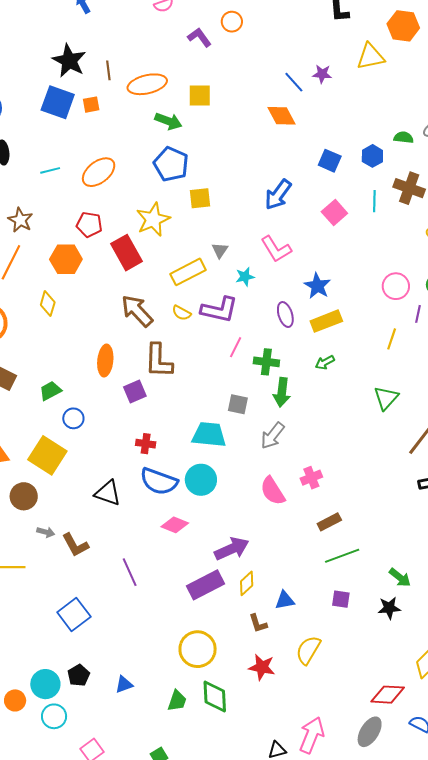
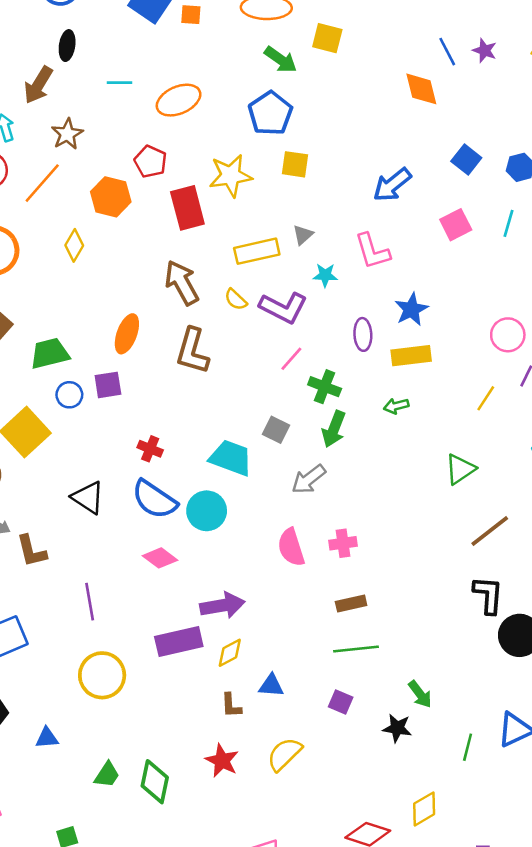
green trapezoid: (50, 391) -> (50, 353), size x1.4
purple square: (135, 391) -> (108, 385), moved
yellow circle: (198, 649) -> (102, 675), moved

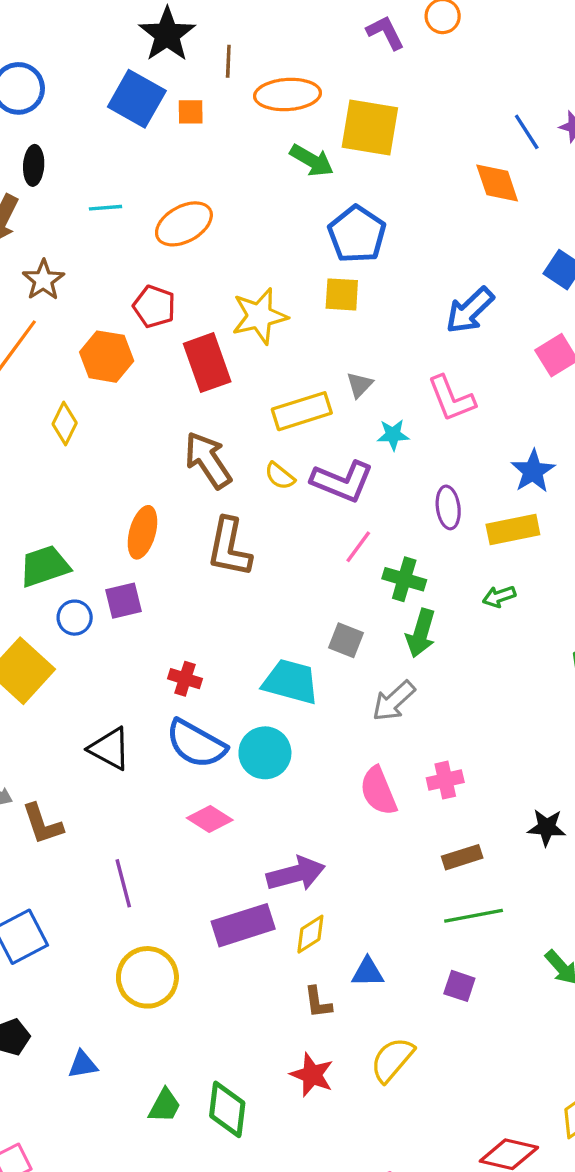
yellow square: (327, 38) -> (370, 127), size x1.5
blue pentagon: (270, 113) -> (357, 234), moved
blue star: (411, 309) -> (533, 471), moved
black star: (397, 728) -> (547, 827), moved

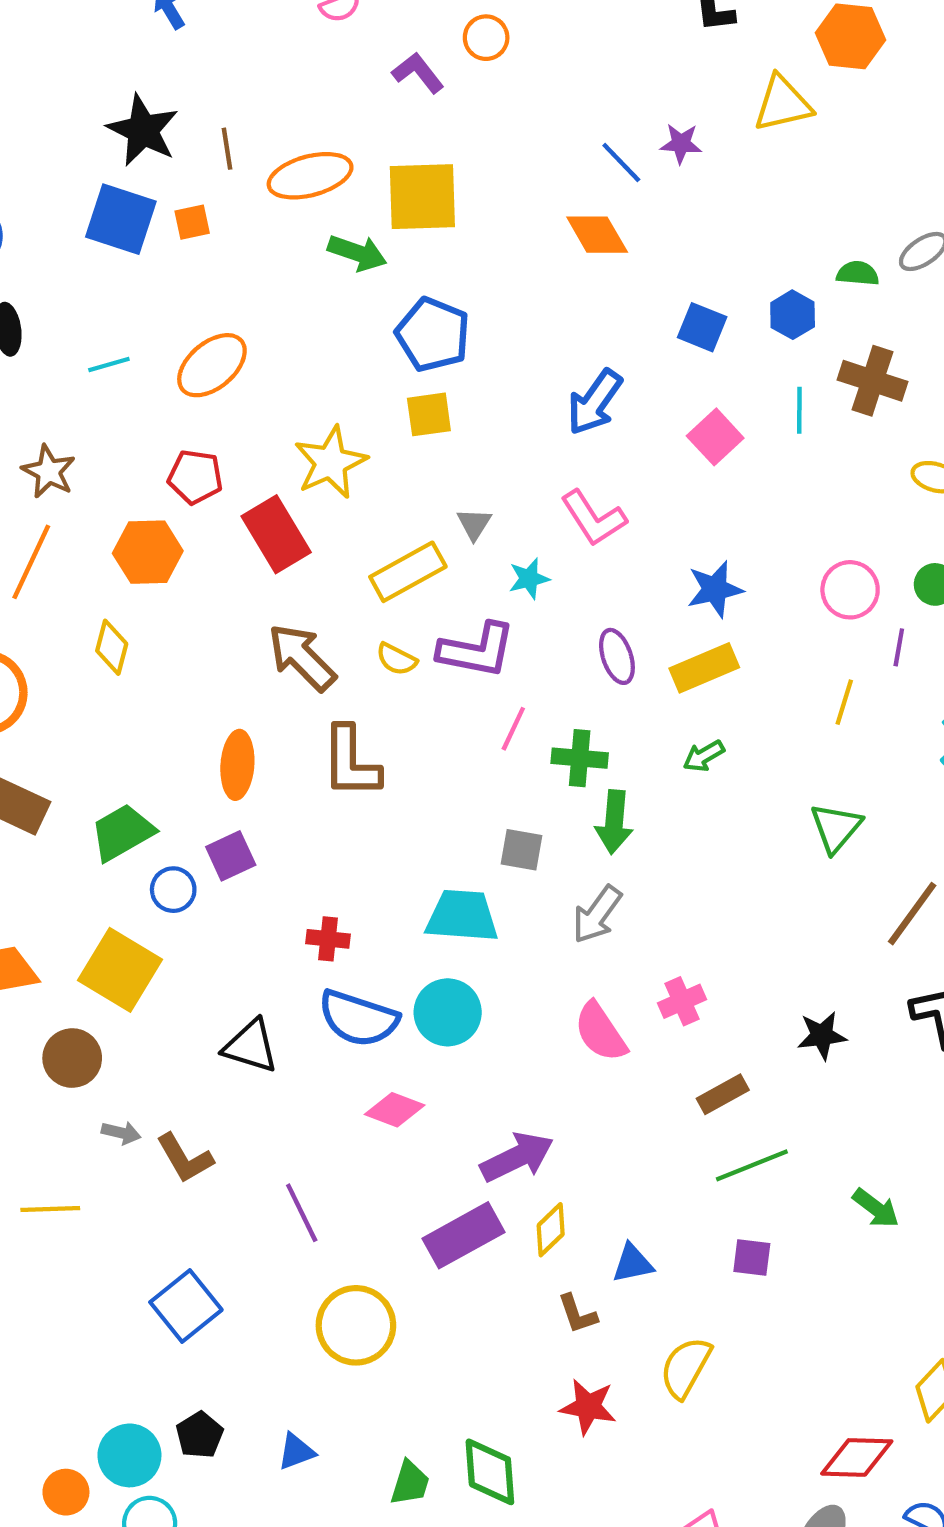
blue star: (533, 471) -> (715, 589), turned 30

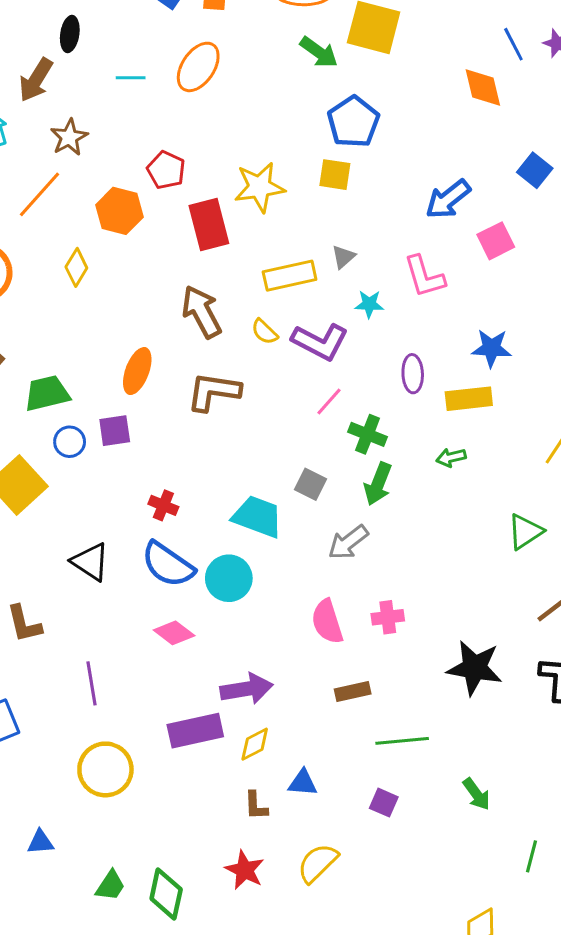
orange ellipse: (212, 365) -> (198, 67), moved, turned -33
pink square: (715, 437) -> (496, 241), moved
brown L-shape: (351, 762) -> (214, 392), turned 82
black star: (822, 1035) -> (475, 668), size x1.6
brown rectangle: (723, 1094) -> (353, 691), moved

